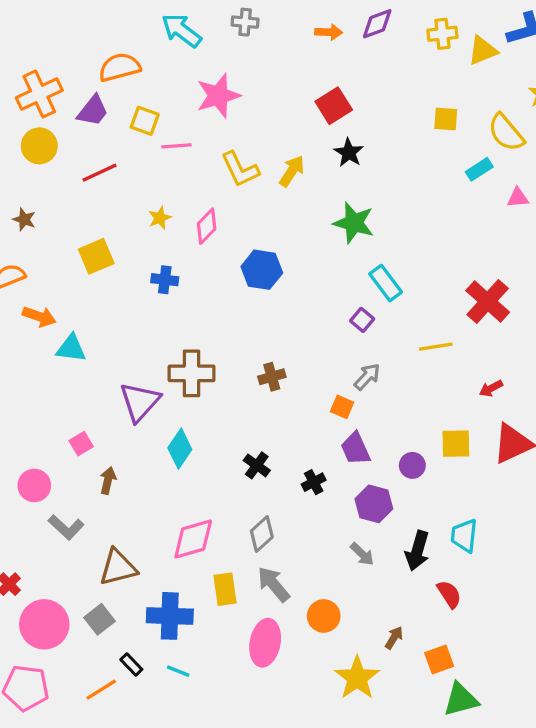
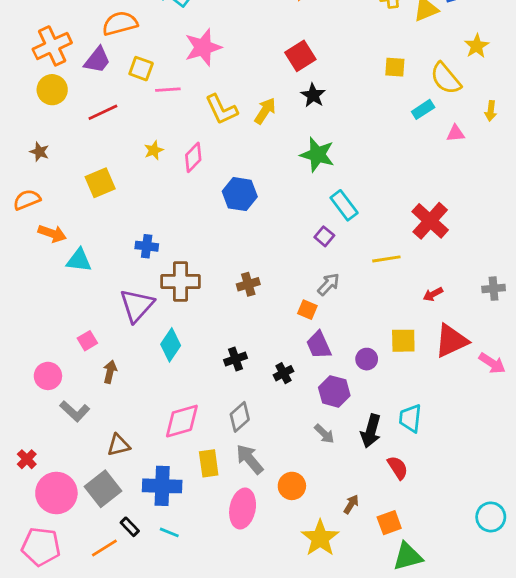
blue cross: (165, 280) -> (147, 246), moved
black cross: (257, 465) -> (236, 359), turned 35
brown triangle: (118, 567) -> (118, 445), size x0.7
gray square: (100, 619) -> (103, 489), size x1.4

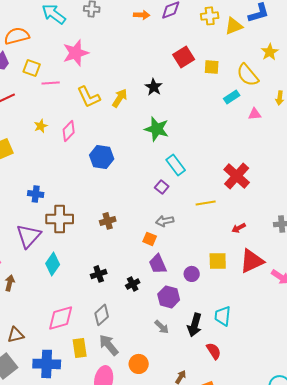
red square: (300, 56) -> (184, 57), moved
gray arrow: (329, 284) -> (165, 221), turned -144

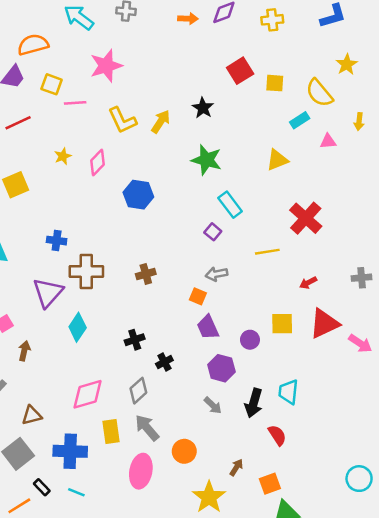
yellow triangle: (234, 26) -> (277, 160), moved
black cross: (133, 284) -> (164, 362), moved

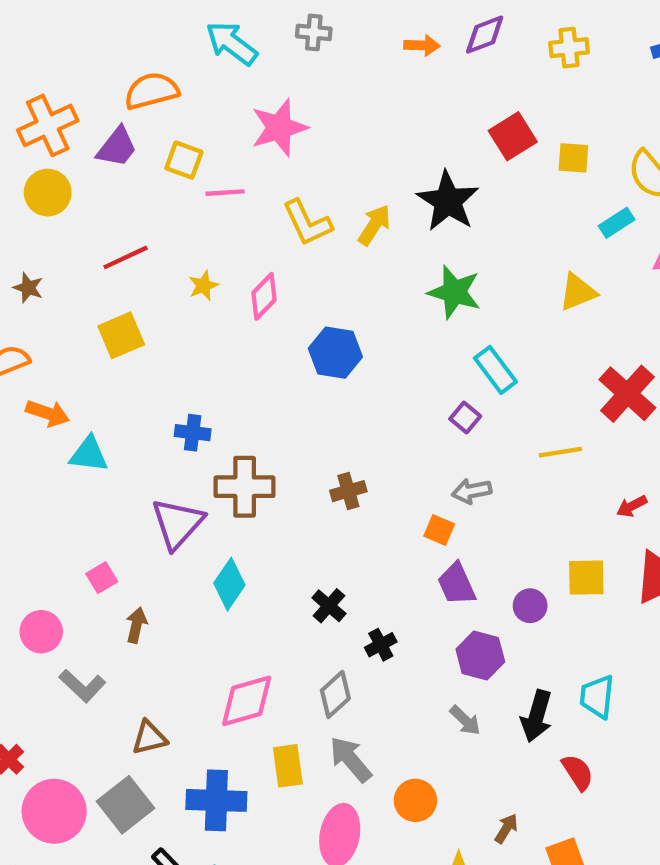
black star: (203, 108) -> (448, 201), size x1.6
red line: (18, 123) -> (126, 257), moved
black cross: (135, 340) -> (329, 606), turned -30

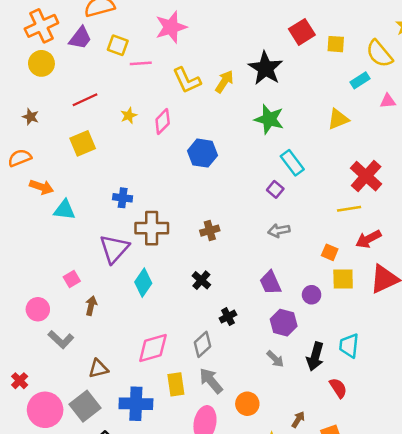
yellow line: (560, 452) -> (349, 209), moved
red arrow: (632, 506) -> (368, 239), size x1.5
orange square: (439, 530) -> (330, 252), moved
black cross: (329, 606) -> (201, 280), moved

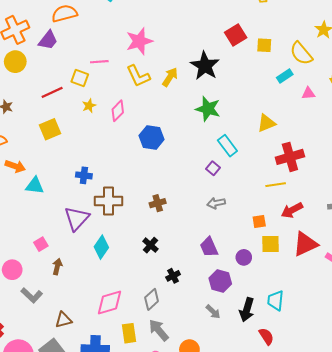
pink star: (171, 27) -> (139, 41), moved
yellow square: (118, 45) -> (80, 78), moved
yellow triangle: (338, 119) -> (266, 123), moved
red cross: (366, 176) -> (290, 157), turned 32
orange square: (330, 252) -> (259, 222), turned -32

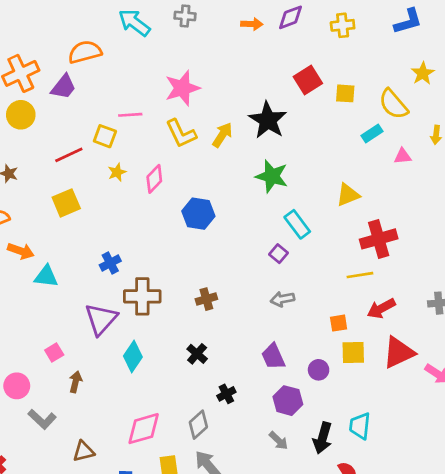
blue cross: (84, 175) -> (110, 263), turned -35

